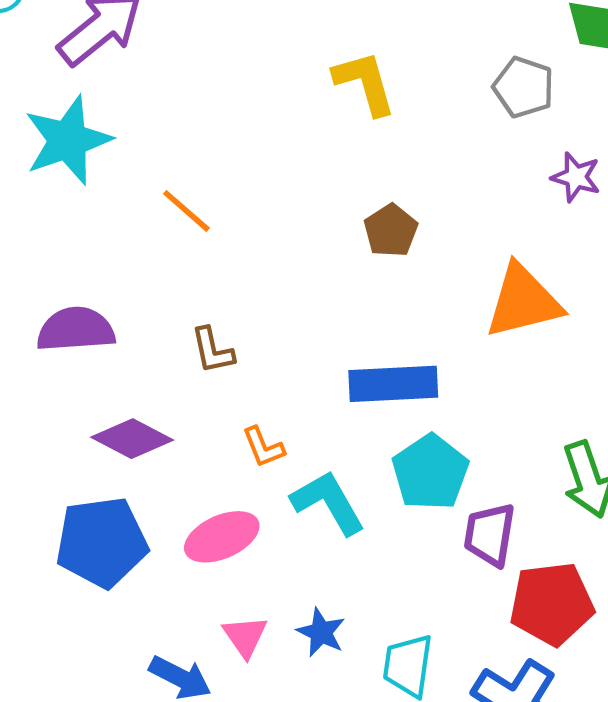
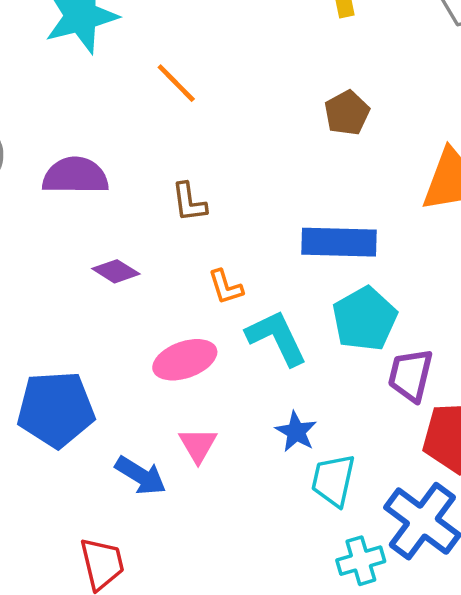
purple diamond: (132, 439) -> (116, 271), size x0.7
blue pentagon: (102, 542) -> (56, 409), moved
blue star: (321, 632) -> (296, 432), moved

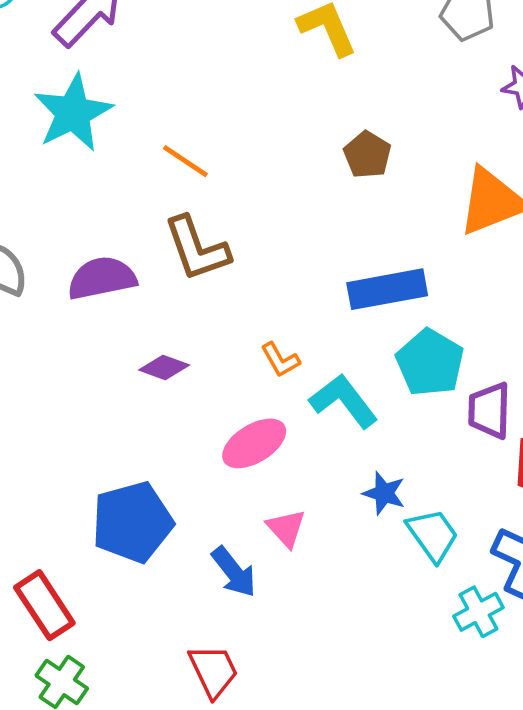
brown L-shape: (189, 202) -> (197, 249), moved, size x1.6
blue arrow: (141, 476) -> (234, 572), turned 32
cyan trapezoid: (333, 480) -> (433, 535), turned 144

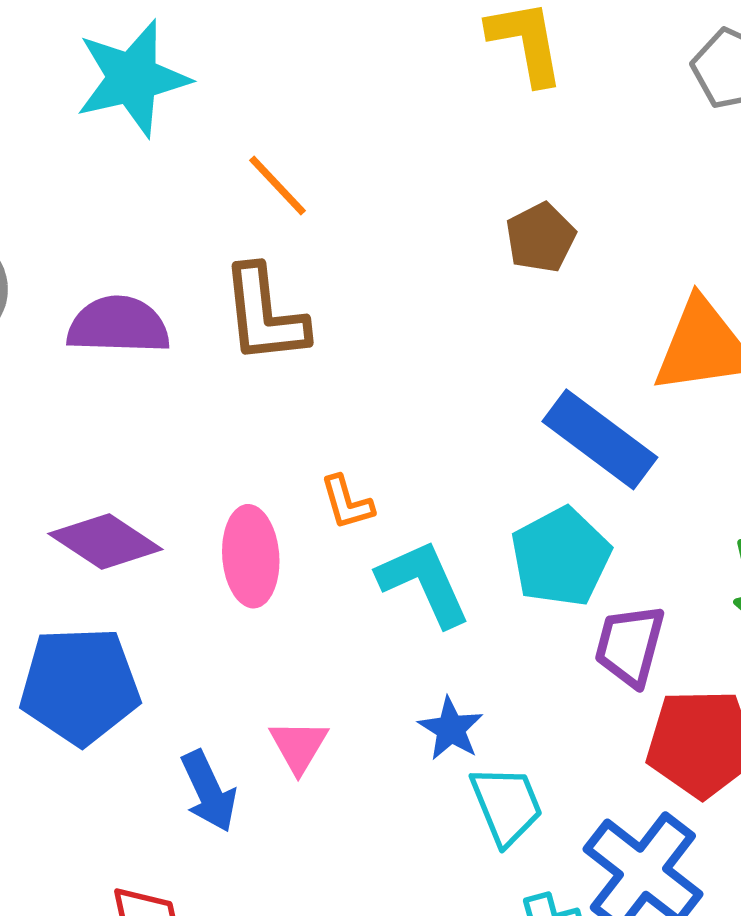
blue rectangle: (387, 289) -> (600, 439), moved, turned 34
purple diamond: (164, 368) -> (105, 541), moved, size x1.5
pink ellipse: (254, 443) -> (251, 556), moved, turned -76

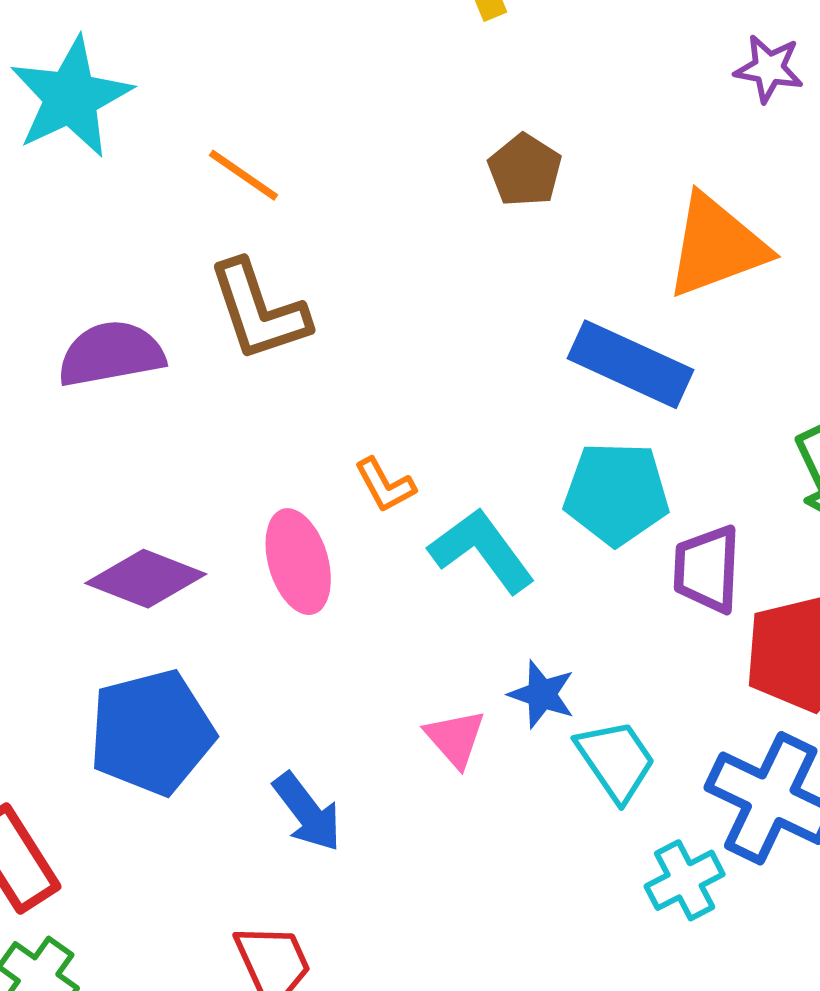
cyan pentagon: (561, 557) -> (616, 493), turned -30
pink triangle: (299, 746) -> (455, 738), moved

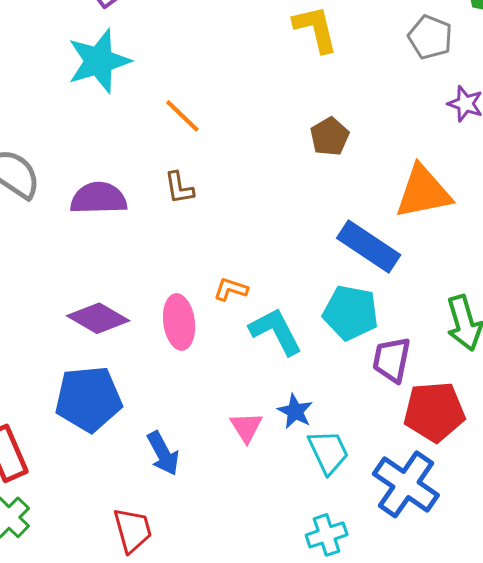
brown L-shape: (259, 311) -> (179, 188), size x0.6
orange L-shape: (385, 485) -> (231, 289), turned 128
cyan cross: (685, 880) -> (327, 535), moved

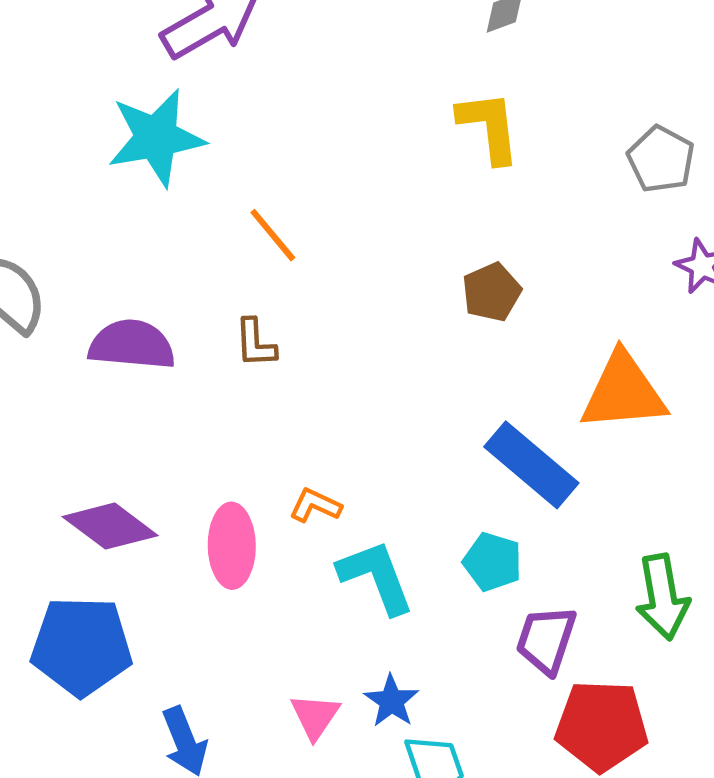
cyan pentagon: (351, 313) -> (493, 562), size x0.7

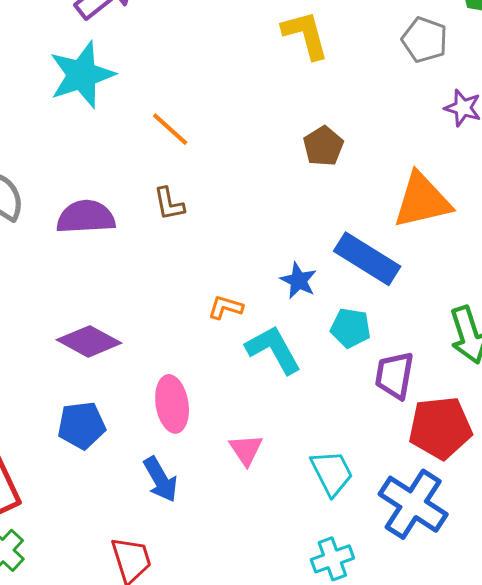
pink ellipse: (232, 546) -> (172, 404), moved
blue pentagon: (81, 646) -> (82, 425), size x0.7
blue star: (391, 701) -> (298, 280), moved

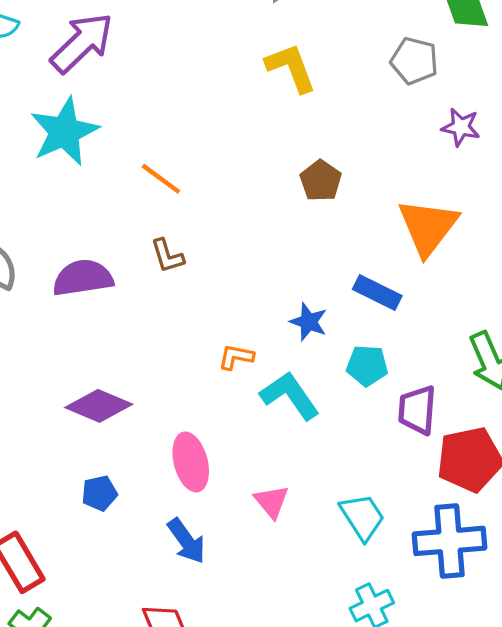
orange triangle: (422, 200) -> (428, 227), turned -34
blue rectangle: (367, 259) -> (377, 292), size x0.7
blue pentagon: (82, 425) -> (99, 493), size x0.7
blue cross: (413, 504) -> (450, 541), turned -32

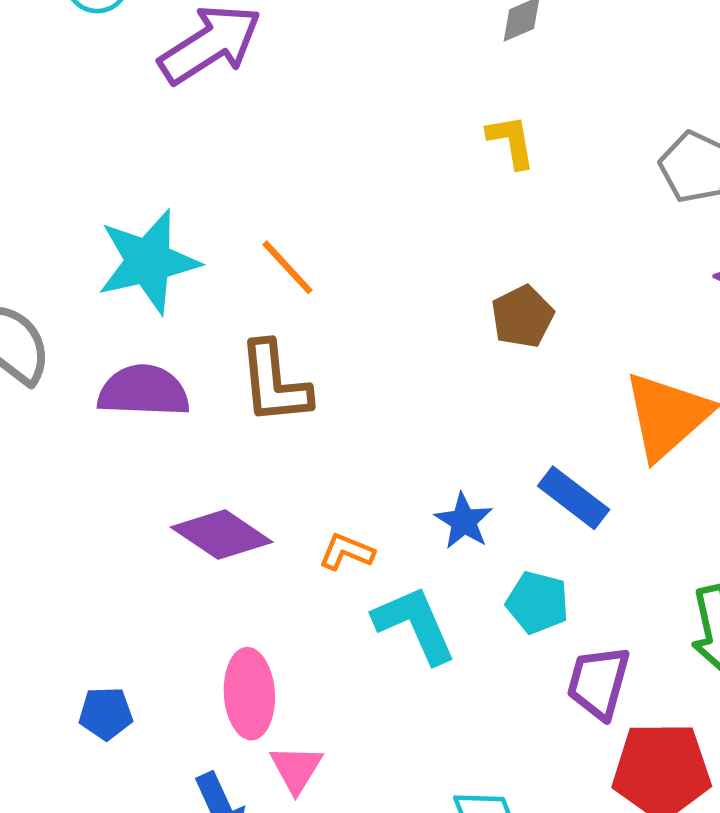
yellow L-shape: (291, 68) -> (511, 141), size x0.7
cyan star: (64, 132) -> (148, 261), moved
brown L-shape: (167, 256) -> (274, 383), size x1.6
purple diamond: (99, 406) -> (222, 535), moved
pink triangle: (272, 502) -> (296, 769), moved

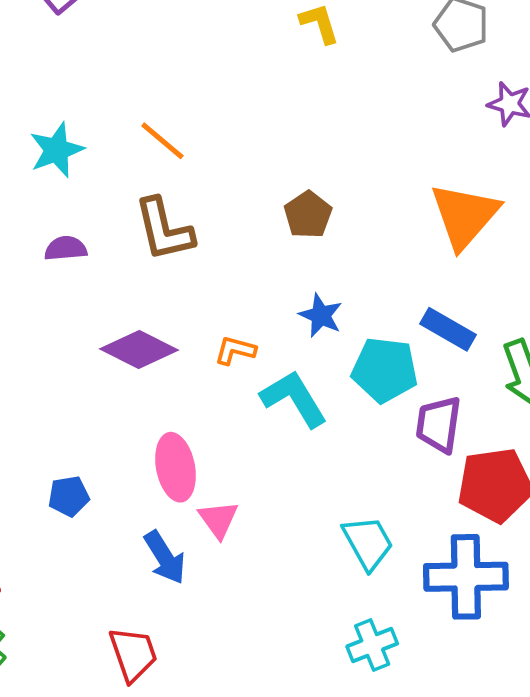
cyan star: (148, 261) -> (57, 150), size x0.7
brown pentagon: (522, 316) -> (308, 215), moved
purple semicircle: (144, 391) -> (66, 248), size x0.6
blue rectangle: (574, 498) -> (448, 329), moved
cyan pentagon: (537, 602) -> (385, 370), size x1.4

